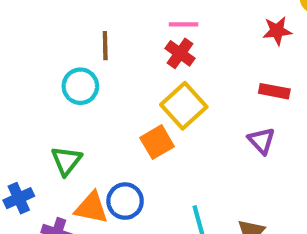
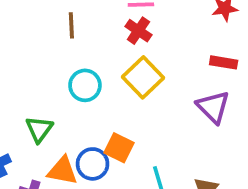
cyan circle: (80, 86) -> (85, 85), moved
purple triangle: (261, 141) -> (213, 107), size x1.4
orange square: (157, 142) -> (119, 148), moved, turned -32

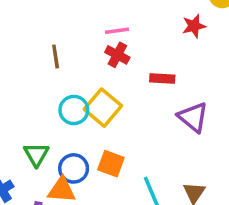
red rectangle: (224, 62) -> (162, 79), moved
yellow square: (143, 77) -> (103, 108), moved
blue circle: (93, 164) -> (74, 168), moved

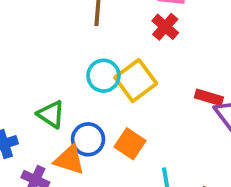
red rectangle: (162, 79) -> (209, 97), moved
green triangle: (36, 154) -> (51, 114), turned -40

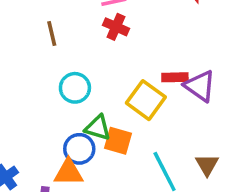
yellow square: (136, 81) -> (146, 100), moved
green triangle: (51, 114) -> (98, 128), moved

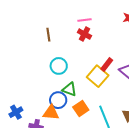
red rectangle: (175, 77) -> (107, 65), moved, turned -56
orange square: (118, 141) -> (81, 108), moved, turned 35

